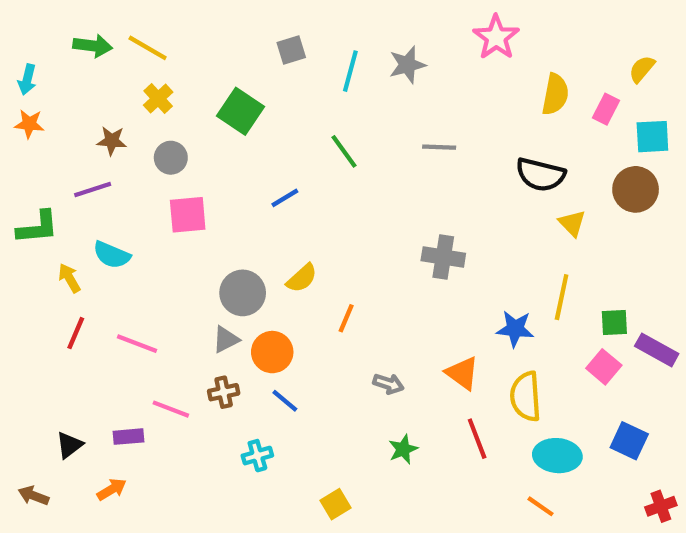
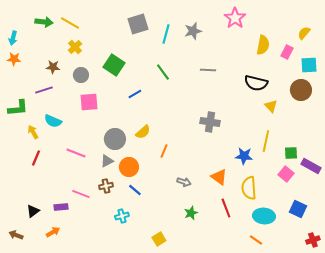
gray square: (291, 50) -> (138, 24), size x1.5
green square: (241, 111) -> (114, 65), moved
pink line: (137, 344) -> (76, 153), moved

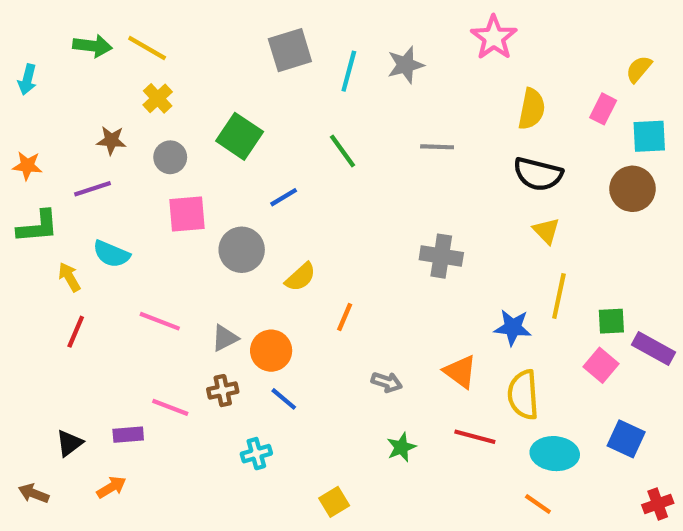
yellow semicircle: (263, 45) -> (532, 109), moved
orange star: (14, 59) -> (27, 166), moved
yellow triangle: (271, 106) -> (546, 231), moved
gray circle: (115, 139) -> (242, 250), moved
red line: (226, 208) -> (475, 437), turned -54

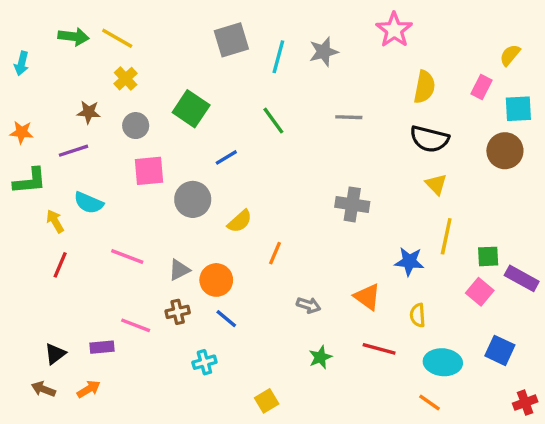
yellow semicircle: (523, 395) -> (418, 315), size x0.6
brown arrow: (34, 493) -> (43, 389), moved

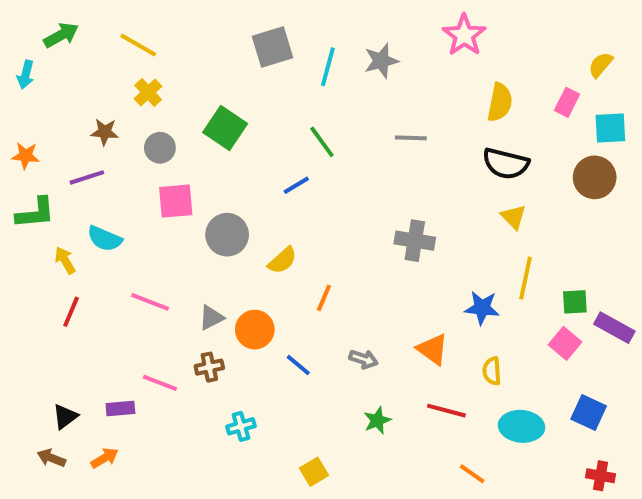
green arrow: (74, 37) -> (61, 35), moved, turned -36
blue line: (226, 157) -> (296, 185), moved
blue line: (226, 319) -> (298, 365), moved
orange line: (429, 403) -> (472, 474), moved
red cross: (525, 403) -> (601, 476), moved, turned 30

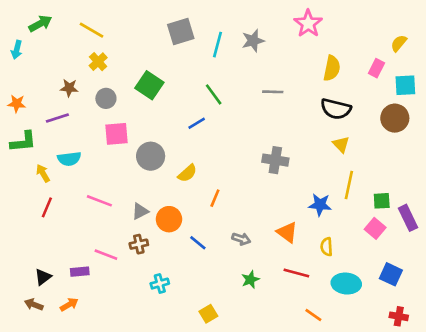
cyan semicircle: (105, 239) -> (69, 159), turned -30
purple rectangle: (614, 328) -> (408, 218), turned 35

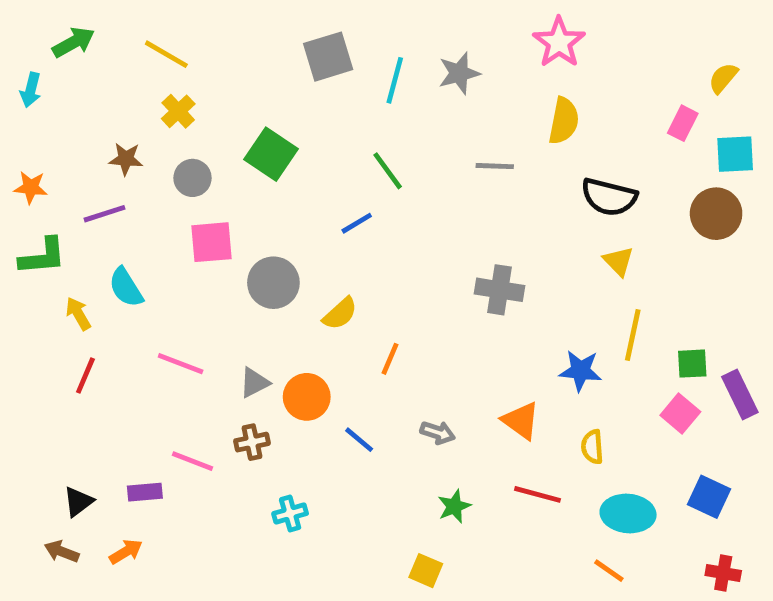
yellow semicircle: (332, 68) -> (564, 121), moved
cyan semicircle: (69, 159) -> (126, 287), turned 65
yellow square: (208, 314) -> (426, 571), moved, turned -36
orange line: (313, 315) -> (609, 571), moved

